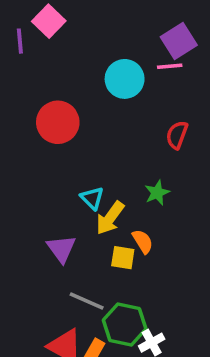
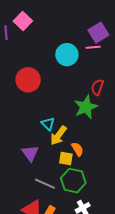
green star: (157, 193) -> (86, 107), moved, size x1.6
green hexagon: (125, 324) -> (73, 181), moved

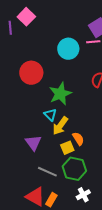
green star: (86, 107) -> (60, 94), moved
yellow square: (66, 159) -> (67, 148), turned -32

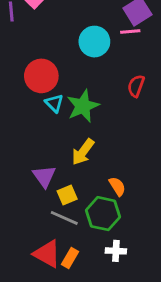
cyan triangle: (50, 115) -> (54, 103), moved
orange semicircle: (78, 139) -> (117, 186), moved
yellow square: (67, 148) -> (67, 195), moved
white cross: (83, 195) -> (116, 251), turned 32

